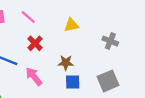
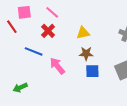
yellow triangle: (71, 25) -> (83, 33), moved
red cross: (35, 43) -> (48, 31), moved

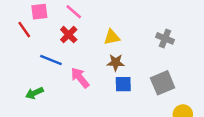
green arrow: (20, 88) -> (34, 93), moved

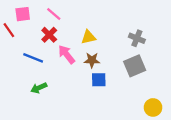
pink arrow: (80, 78) -> (67, 54), moved
gray square: (163, 83) -> (135, 66), moved
green arrow: (34, 93) -> (39, 88), moved

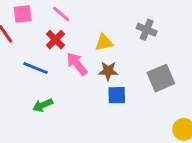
gray cross: (137, 38) -> (147, 30), moved

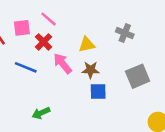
pink square: (23, 14) -> (22, 28), moved
green arrow: (43, 105) -> (41, 113), moved

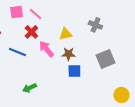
pink square: (22, 28) -> (16, 12), moved

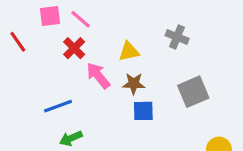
blue line: (17, 52) -> (58, 106), moved, turned -42

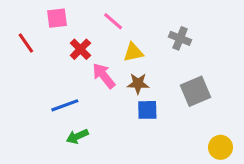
pink line: (81, 19) -> (113, 21), moved

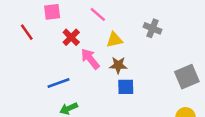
gray square: (196, 91) -> (187, 77), moved

